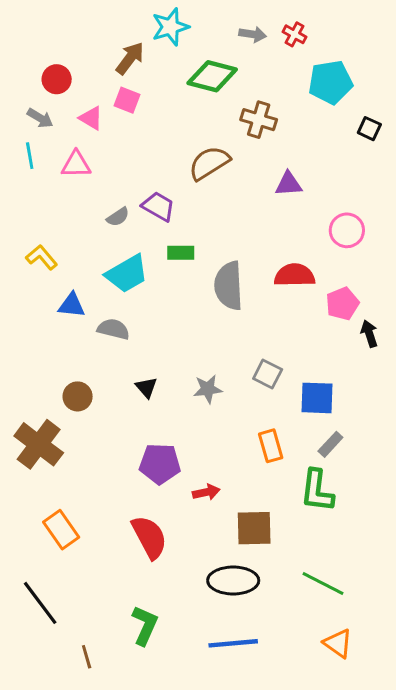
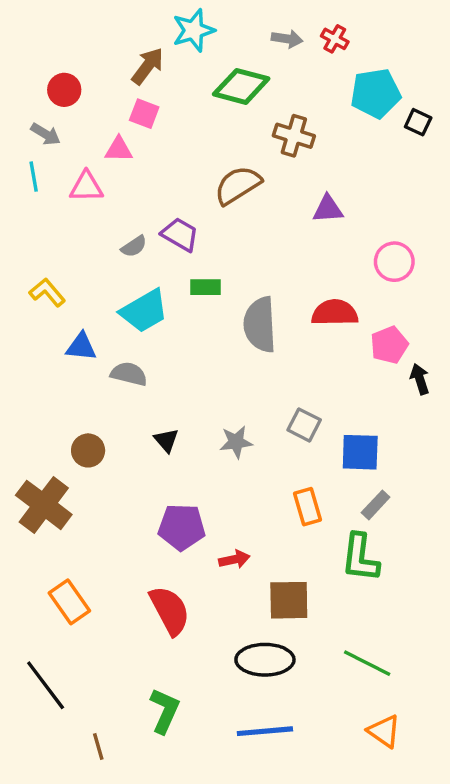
pink triangle: (91, 118) -> (119, 149), moved, turned -30
black square: (369, 129) -> (418, 122), moved

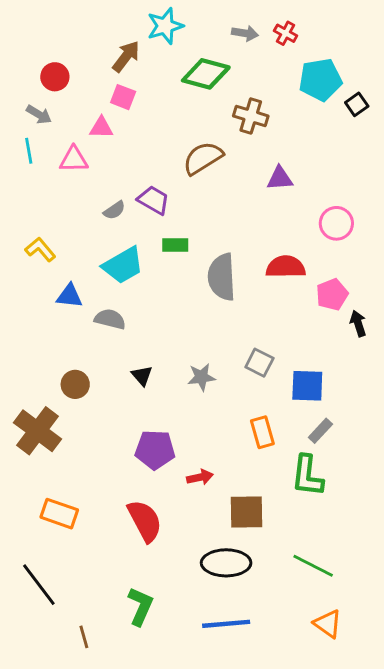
black square: (418, 122) -> (357, 104), turned 30
orange rectangle: (69, 602) -> (59, 514), turned -36

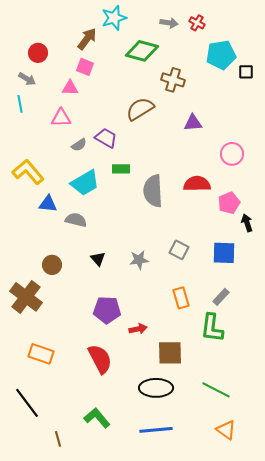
black square: (357, 104) -> (246, 72), turned 35
pink triangle: (74, 159) -> (61, 118), moved
yellow L-shape: (40, 249) -> (28, 172), size x1.5
blue square: (307, 386) -> (224, 253), moved
green L-shape: (140, 606) -> (97, 418), turned -64

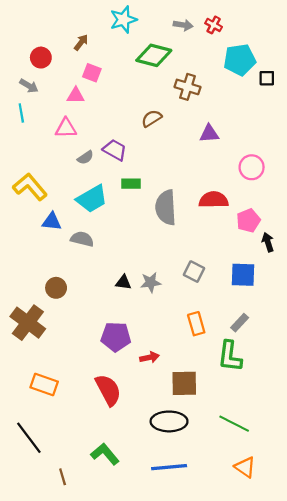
brown arrow: (87, 39) -> (81, 42), moved, size x0.7
brown semicircle: (140, 109) -> (152, 118), size x0.7
black triangle: (98, 259) -> (123, 282), moved, turned -42

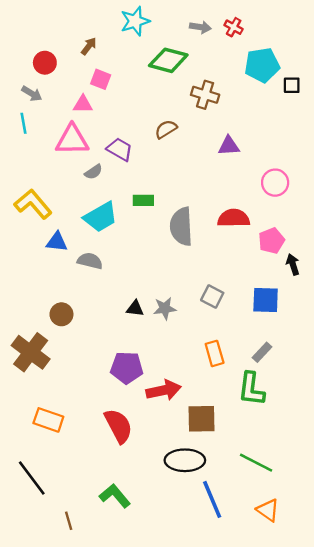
pink triangle: (66, 128) -> (72, 140), size x1.4
purple trapezoid: (115, 150) -> (120, 149), moved
red arrow: (149, 357) -> (164, 390), size x1.6
blue line: (169, 467) -> (212, 499), moved, turned 72

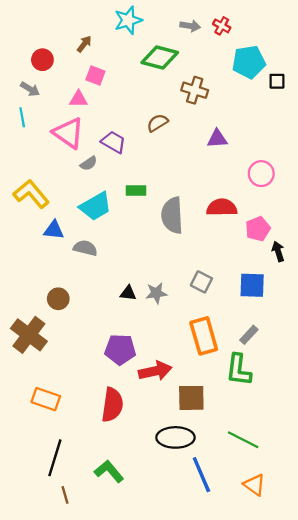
pink triangle: (72, 140) -> (68, 133), turned 36
orange rectangle: (215, 353) -> (204, 336), size x1.5
red semicircle: (118, 426) -> (112, 405), turned 36
black line: (32, 478) -> (55, 458), moved, turned 54

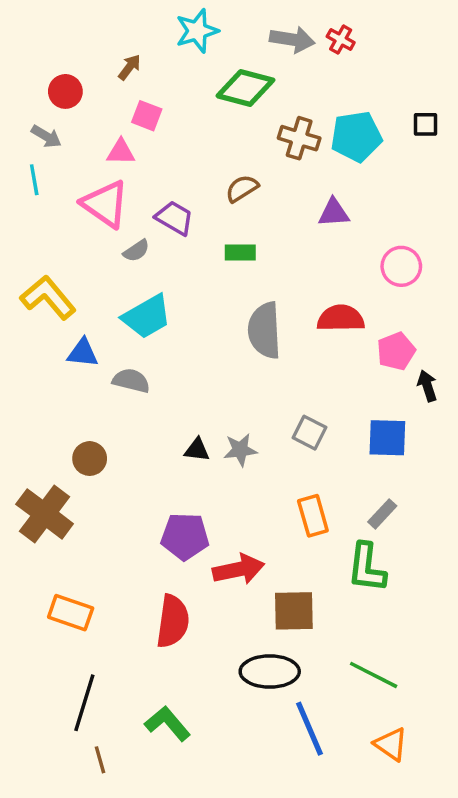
gray arrow: (190, 26) -> (292, 40), size x1.4
cyan pentagon: (249, 62) -> (356, 136), moved
green rectangle: (136, 191) -> (240, 252), moved
orange rectangle: (204, 336) -> (313, 516), size x0.7

